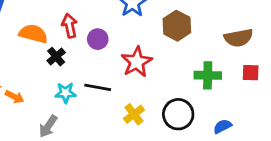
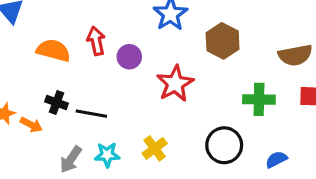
black cross: (56, 57) -> (57, 103), moved, turned -30
black line: (98, 87) -> (91, 114), moved
cyan star: (66, 93) -> (107, 155), moved
yellow cross: (134, 114) -> (155, 148), moved

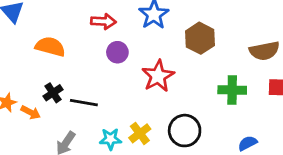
red arrow: (96, 41) -> (103, 21), moved, turned 105
black cross: (57, 103) -> (53, 93), turned 36
black circle: (224, 145) -> (185, 131), moved
cyan star: (107, 155) -> (110, 139), moved

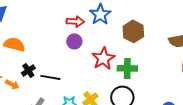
red arrow: (103, 21) -> (75, 21), moved
orange semicircle: (50, 47) -> (14, 44), moved
green cross: (232, 90) -> (127, 68), moved

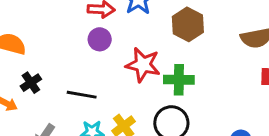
red star: (103, 58) -> (143, 65), turned -30
black line: (50, 77) -> (82, 95), moved

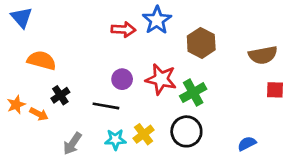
purple circle: (100, 39) -> (122, 79), moved
green cross: (179, 80) -> (193, 93), turned -30

